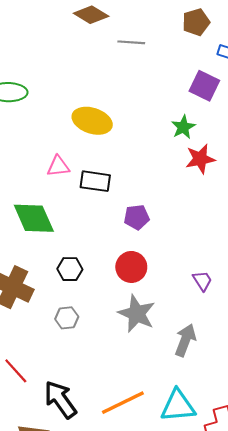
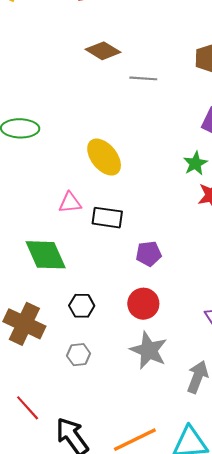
yellow ellipse: (92, 121) -> (104, 157), turned 33

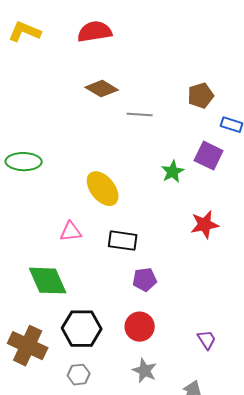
green star: (195, 163) -> (173, 172), moved
black rectangle: (107, 218) -> (123, 241), moved
black hexagon: (82, 306) -> (82, 329), size x1.6
gray star: (149, 350) -> (145, 371), size x0.7

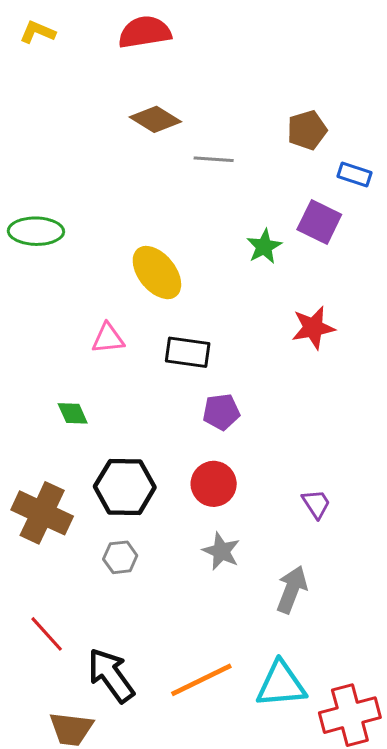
yellow L-shape: (25, 32) -> (37, 32), size x0.7
green diamond: (48, 281) -> (73, 413), size x0.5

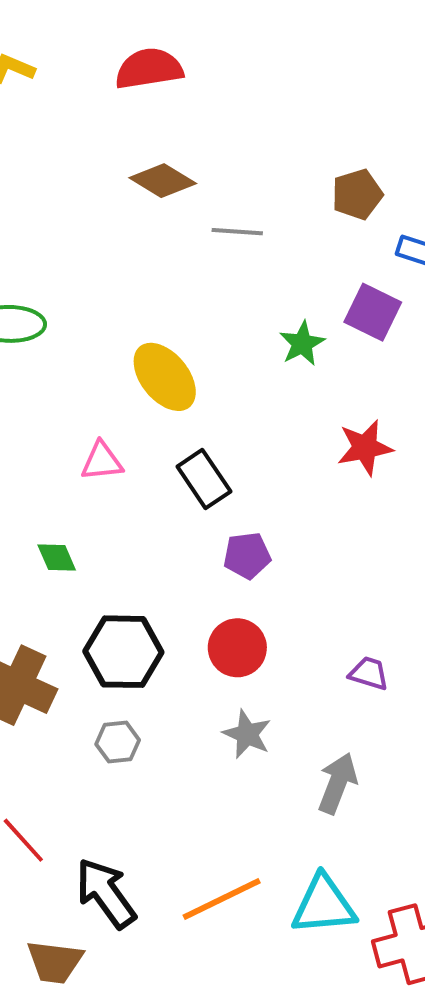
black rectangle: (188, 352) -> (204, 479), turned 48
purple trapezoid: (316, 504) -> (369, 673), turned -40

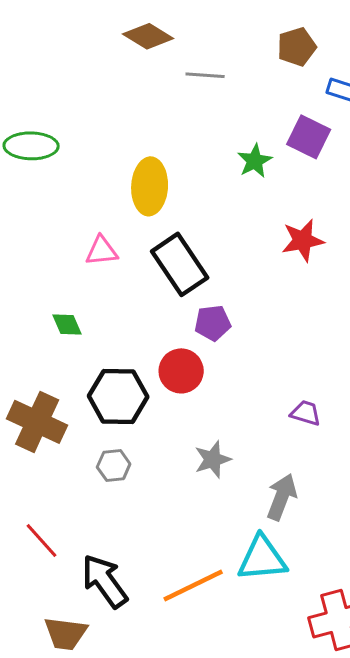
yellow ellipse: (165, 377) -> (150, 186), turned 42
black rectangle: (204, 479) -> (180, 264), size x1.4
red circle: (237, 648) -> (181, 371), moved
gray star: (247, 734) -> (213, 459), turned 30
cyan triangle: (324, 905) -> (262, 559), moved

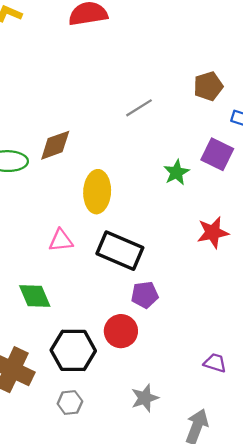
brown diamond: (148, 36) -> (55, 145), moved, turned -51
gray line: (205, 75) -> (139, 108), turned -36
black rectangle: (180, 264) -> (120, 251), turned -33
green diamond: (67, 324) -> (35, 296), size x1.4

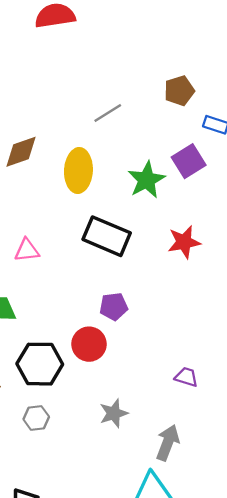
purple square: (217, 154) -> (189, 161), turned 32
green star: (176, 172) -> (146, 180), size x1.4
yellow ellipse: (97, 192) -> (78, 171), moved
black rectangle: (120, 251) -> (107, 236), moved

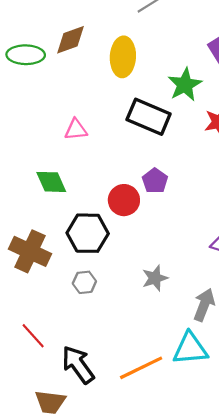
green star: (146, 180) -> (185, 85), moved
purple pentagon: (114, 307) -> (155, 181), turned -30
red circle: (89, 344) -> (124, 200), moved

